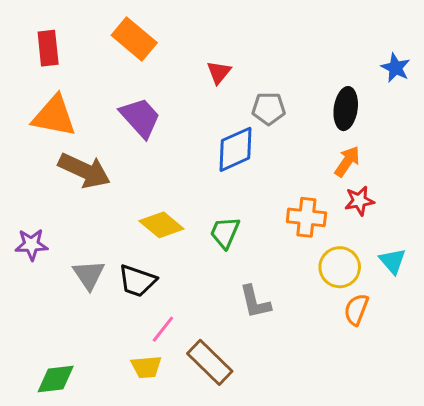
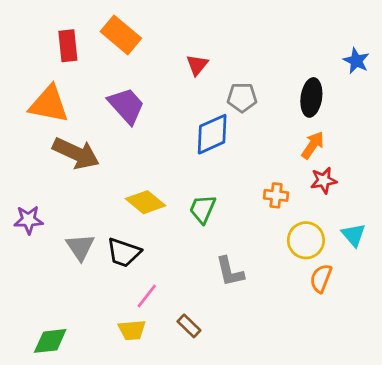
red rectangle: (48, 48) -> (68, 46), moved
orange cross: (306, 217) -> (276, 195), size x0.7
brown rectangle: (210, 362) -> (189, 326), size x0.6

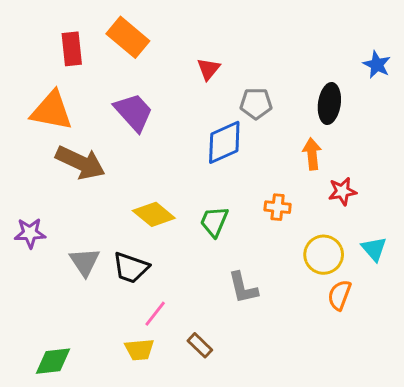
orange arrow: (313, 145) -> (312, 154), moved, turned -40
orange cross: (276, 195) -> (278, 207), moved

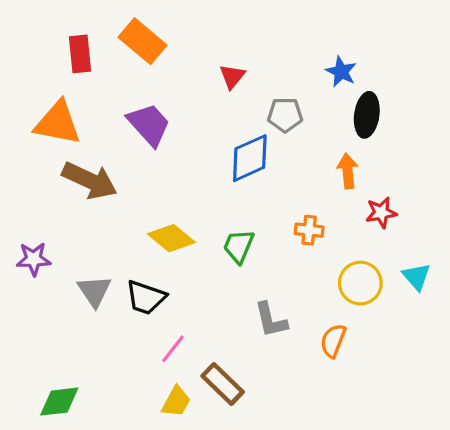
blue star: (377, 65) -> (341, 72), moved
orange semicircle: (339, 295) -> (333, 341), moved
brown rectangle: (200, 345) -> (223, 384), size x1.5
yellow trapezoid: (139, 350) -> (176, 402), moved, turned -56

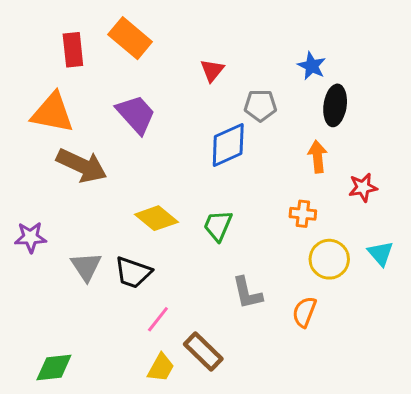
red star: (381, 213) -> (363, 187), moved
orange cross: (309, 230) -> (303, 214), moved

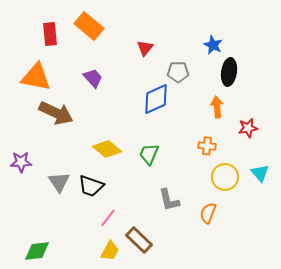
purple trapezoid: (136, 114) -> (93, 78), size x0.7

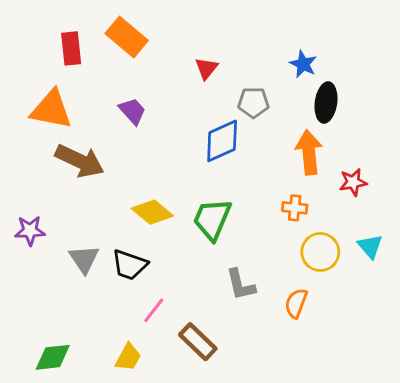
orange arrow: (217, 107) -> (309, 152), size x1.4
green trapezoid: (149, 154) -> (212, 219), size x1.4
yellow trapezoid: (110, 251) -> (128, 357), moved

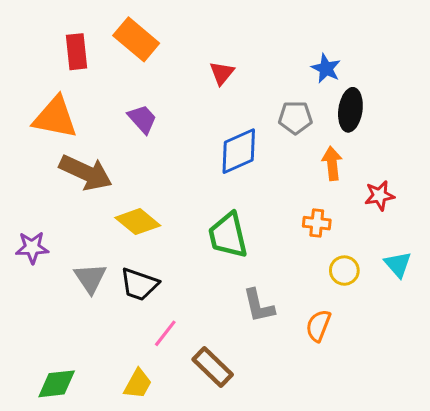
gray pentagon: (253, 102) -> (295, 117), moved
orange arrow: (309, 152) -> (332, 163), size x0.7
yellow diamond: (152, 212) -> (138, 222), moved
green trapezoid: (212, 219) -> (228, 235), turned -36
yellow circle: (320, 252) -> (344, 271), size x0.7

